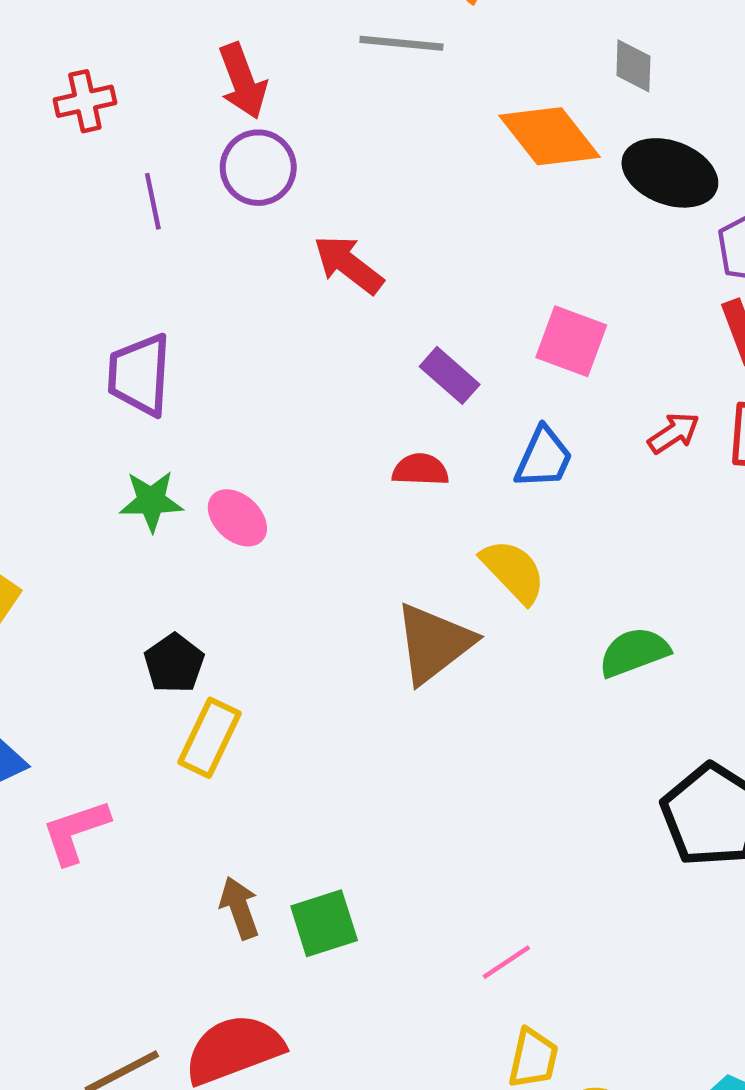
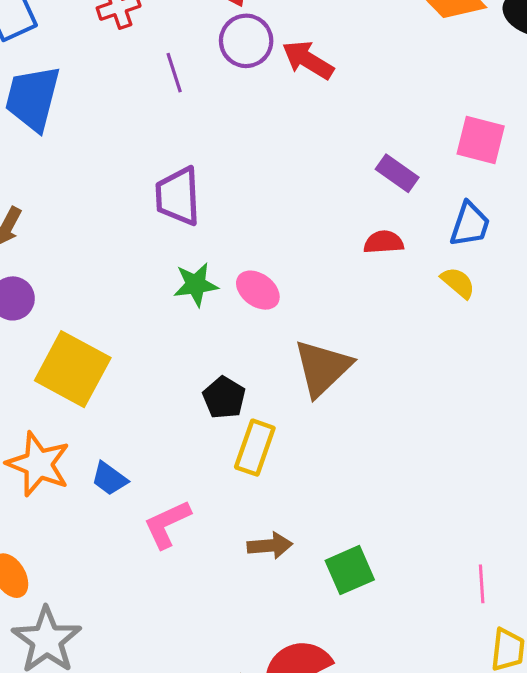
red arrow: (348, 265) -> (308, 60), moved
yellow semicircle: (513, 571) -> (458, 283), moved, size x0.7
brown triangle: (434, 643) -> (322, 368), moved
brown arrow: (239, 908) -> (270, 546), moved, turned 111
pink line: (506, 962) -> (482, 584), turned -54

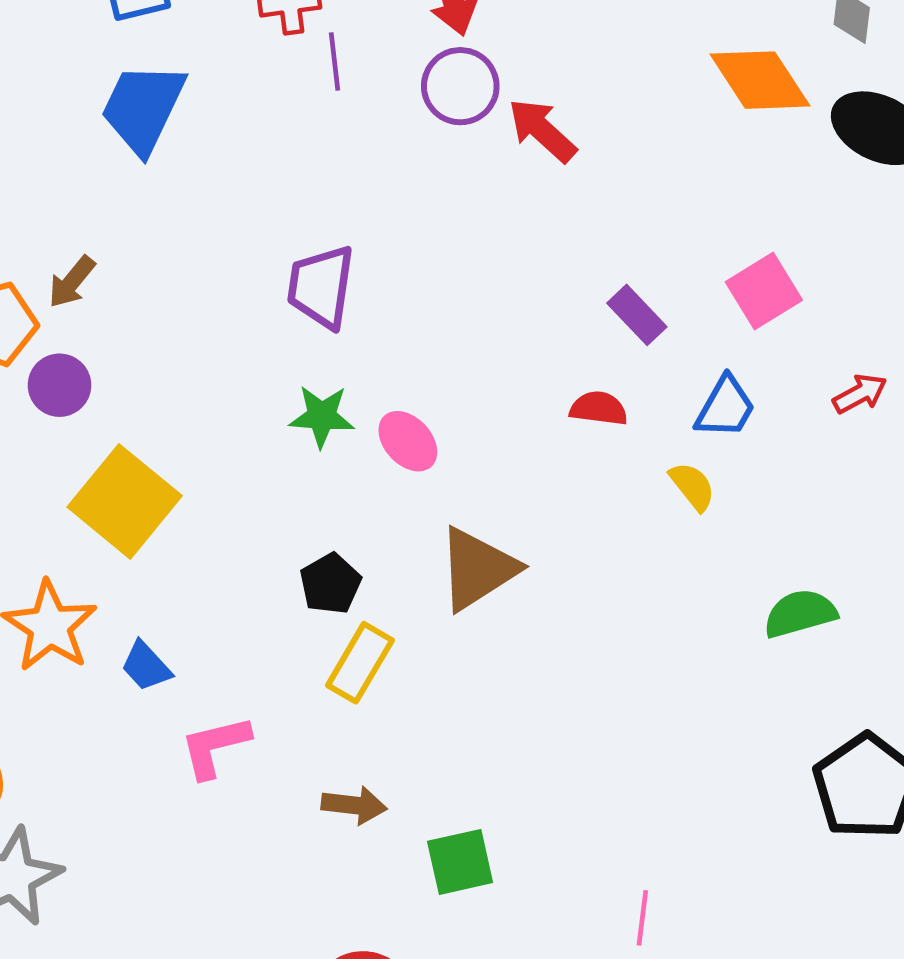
purple line: (174, 73) -> (334, 61), moved
pink square: (481, 140) -> (764, 291), turned 33

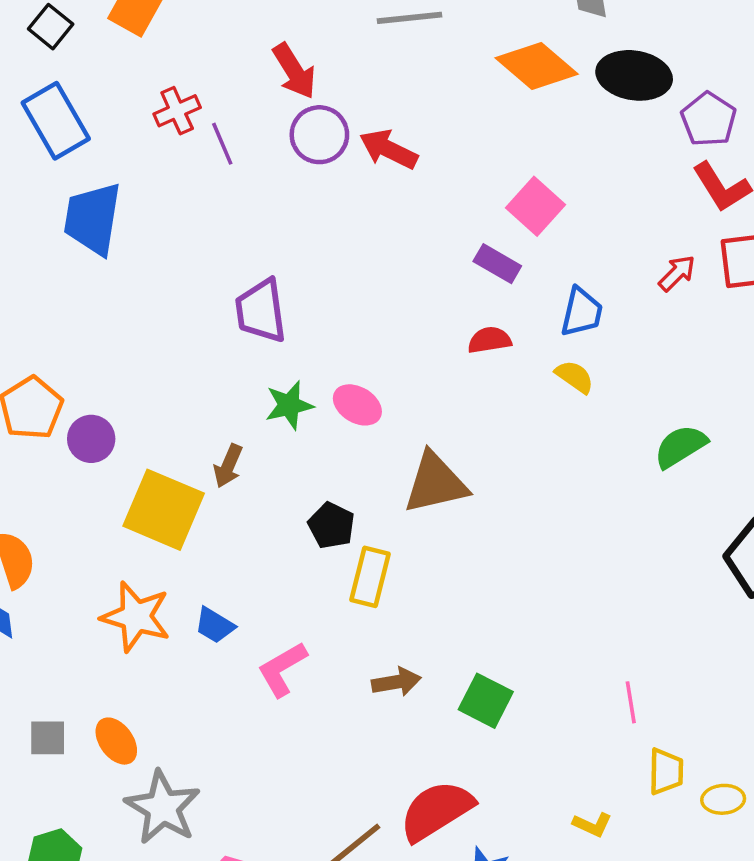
brown arrow: (72, 282) -> (228, 466), moved
pink square: (764, 291) -> (536, 206), moved
brown triangle: (477, 569) -> (436, 483), turned 36
green square: (460, 862) -> (486, 701), turned -34

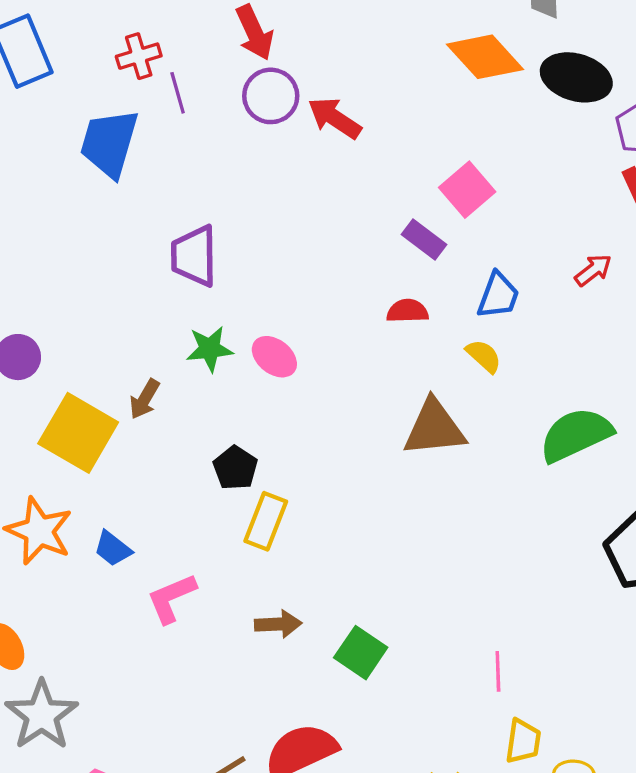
blue trapezoid: (93, 219) -> (109, 143), moved
green semicircle: (680, 446) -> (576, 435), size x1.4
brown triangle: (436, 483) -> (434, 428), moved

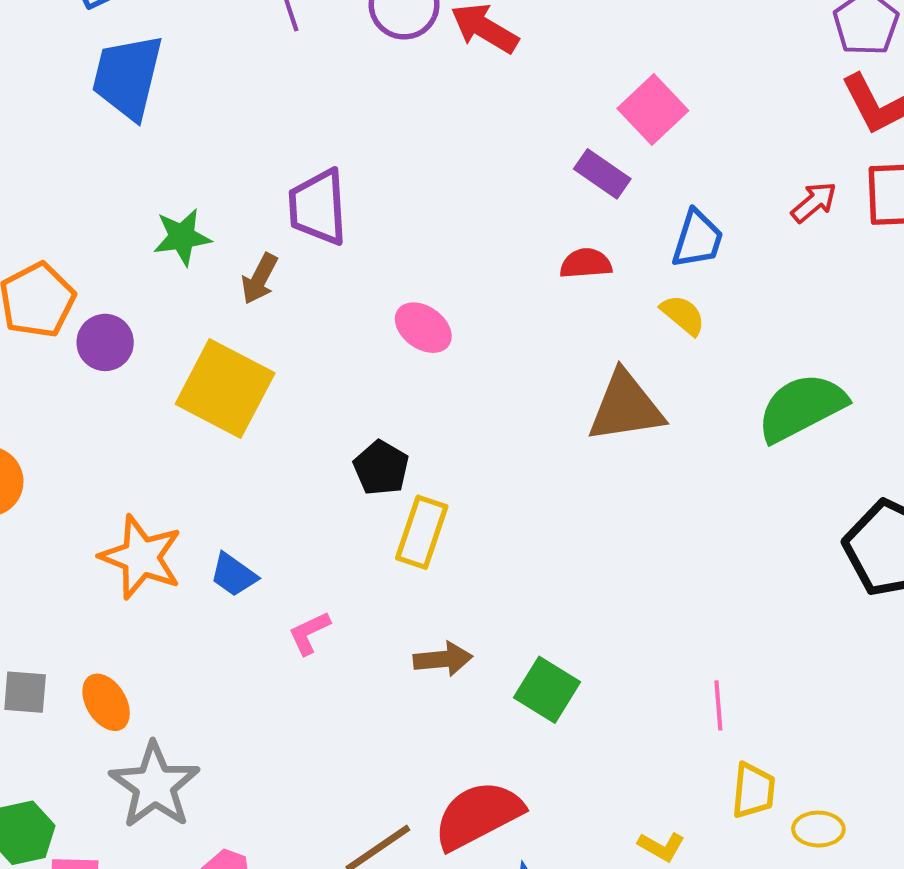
blue trapezoid: (109, 143) -> (128, 77), moved
green star: (210, 349) -> (182, 237), moved
brown arrow: (145, 399) -> (259, 279), moved
yellow square: (78, 433) -> (225, 388), moved
pink L-shape: (171, 598) -> (309, 633), size x0.7

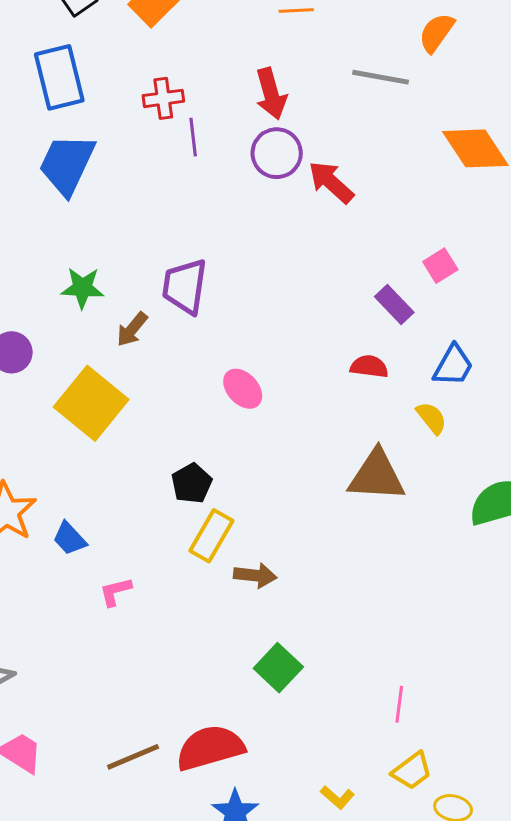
pink square: (653, 109) -> (440, 266), size x0.7
brown arrow: (443, 659) -> (255, 575), moved
yellow trapezoid: (753, 791) -> (412, 771), turned 36

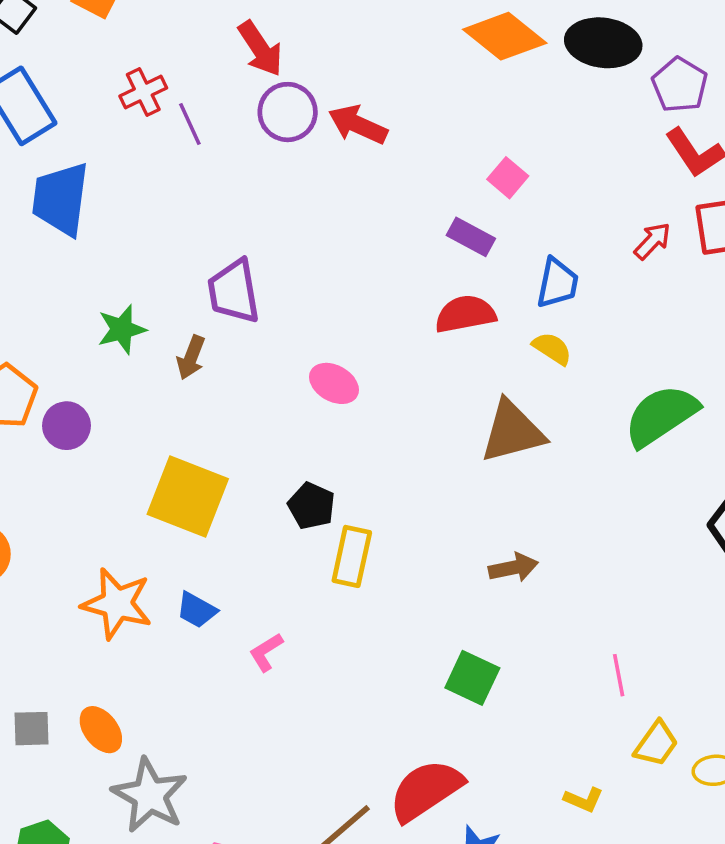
red semicircle: (369, 367) -> (465, 314), size x1.4
yellow square: (91, 403) -> (188, 496), moved
brown arrow: (255, 575) -> (513, 568), moved

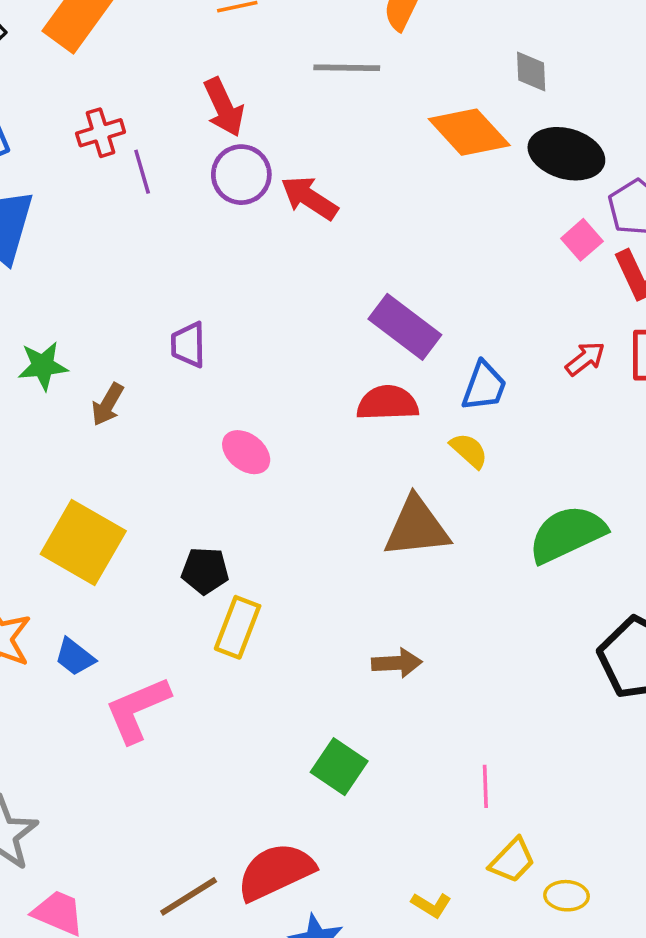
pink square: (508, 178) -> (582, 240), moved
purple rectangle: (471, 237) -> (405, 327), size x1.5
purple trapezoid: (234, 291) -> (188, 345), moved, size x0.7
black pentagon: (311, 506) -> (205, 571), turned -30
pink L-shape: (266, 652) -> (137, 710), size x1.8

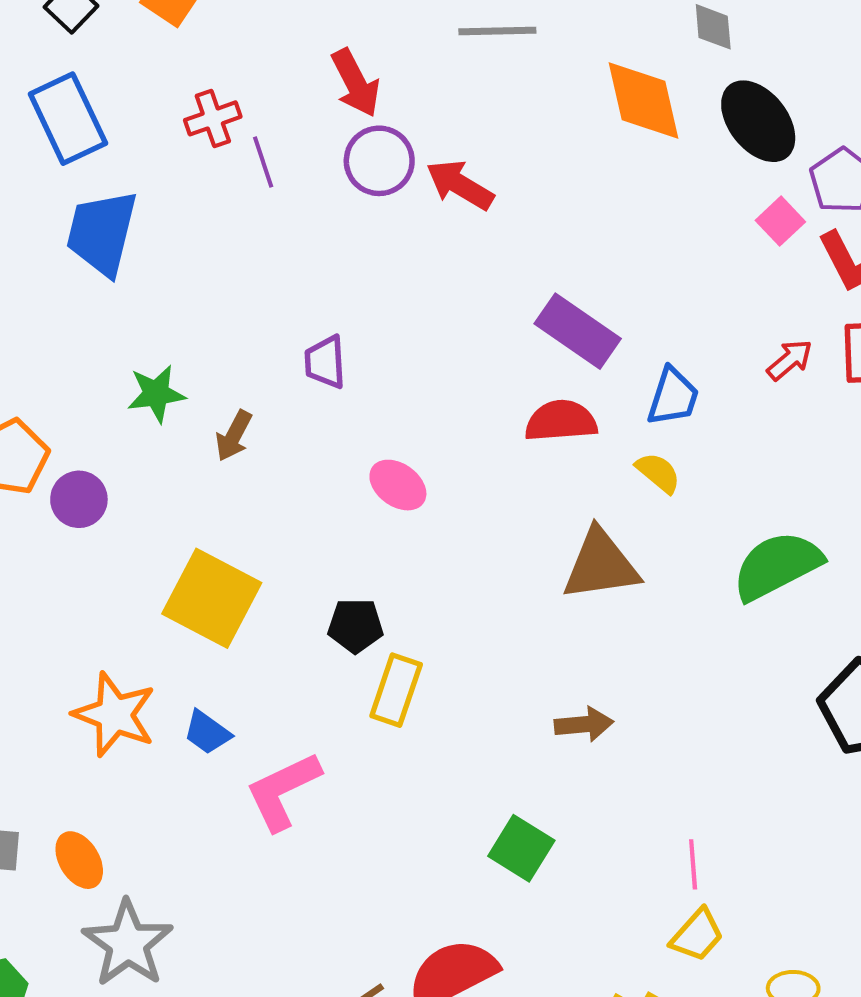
orange diamond: (469, 132) -> (644, 100), turned 32
black ellipse: (566, 154) -> (758, 121), turned 38
yellow trapezoid: (512, 860) -> (697, 935), moved

